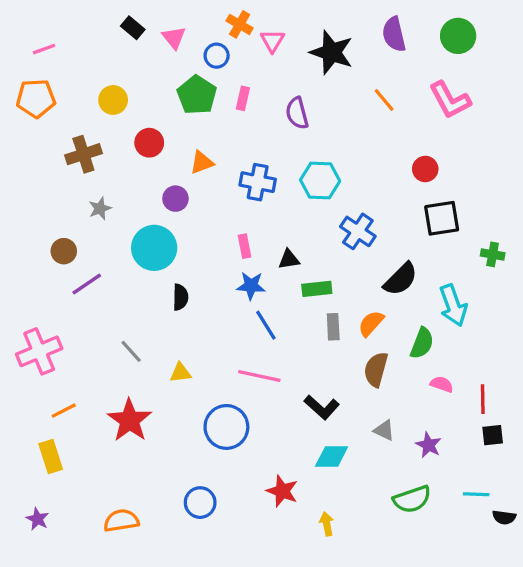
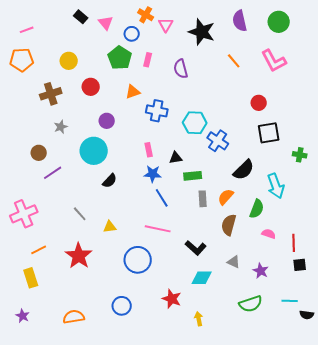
orange triangle: (202, 162) -> (133, 92), moved
cyan hexagon: (320, 181) -> (195, 123), moved
black semicircle: (180, 297) -> (110, 181), turned 42

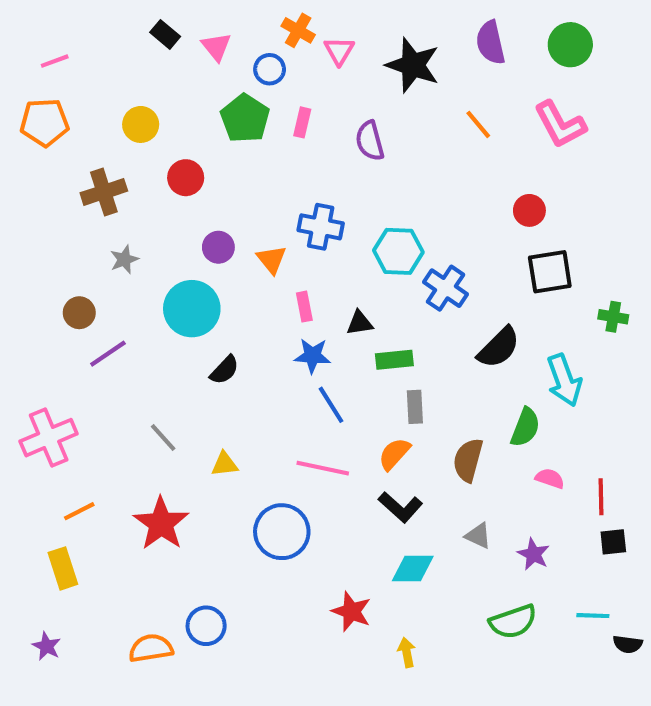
orange triangle: (133, 92) -> (272, 260), moved, turned -49
orange semicircle: (226, 197) -> (394, 454), moved
blue circle: (122, 306) -> (206, 626), moved

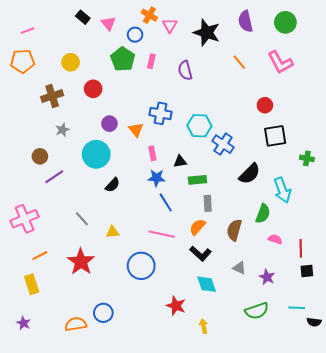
cyan diamond: (413, 568) -> (207, 284), turned 70

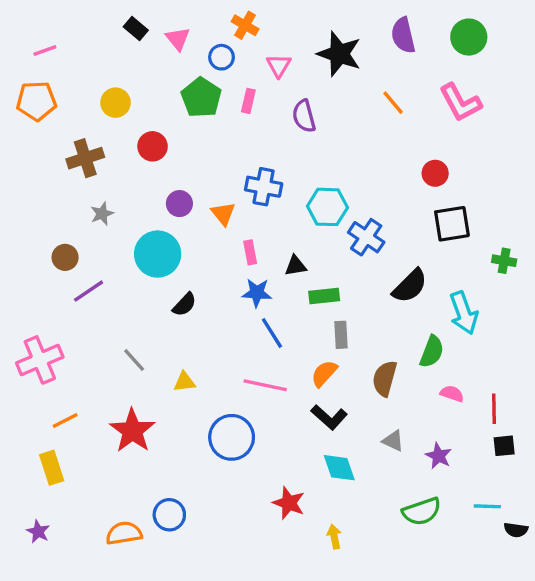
pink triangle: (170, 25) -> (279, 66), moved

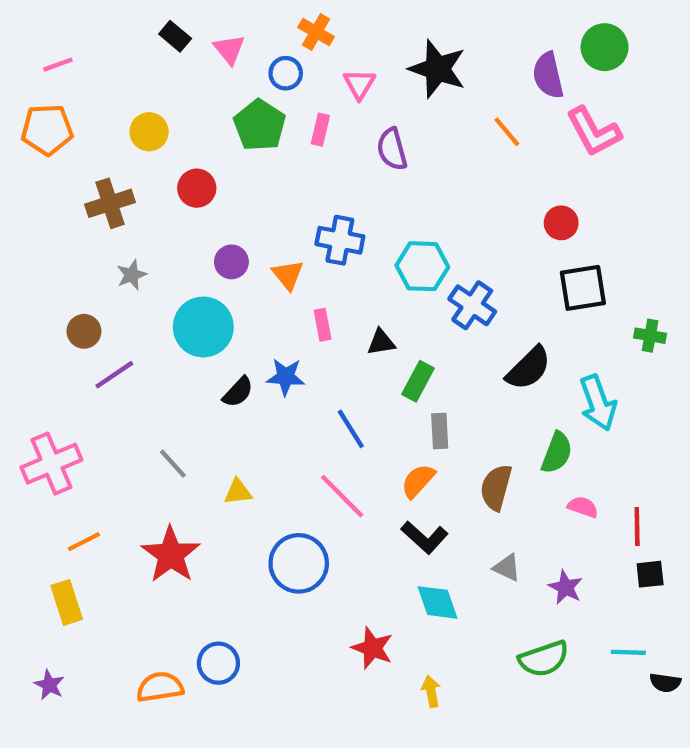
purple semicircle: (403, 35) -> (548, 75), moved
blue star: (257, 293) -> (286, 377), moved
green rectangle: (324, 296) -> (418, 381), turned -56
pink line: (265, 385) -> (342, 496), turned 33

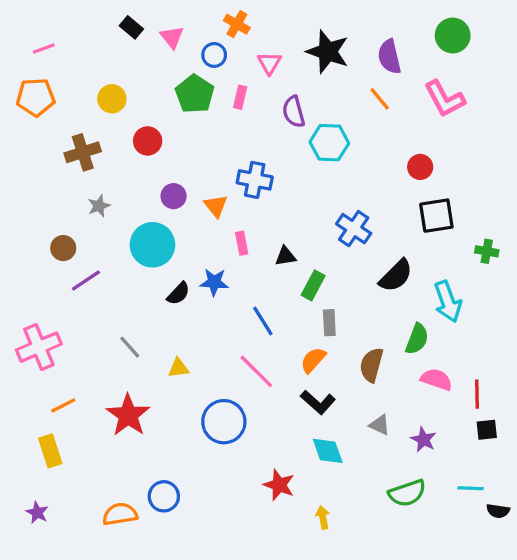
purple semicircle: (548, 75) -> (389, 57), moved
cyan hexagon: (422, 266) -> (329, 143), moved
pink semicircle: (583, 507) -> (436, 379), size x1.4

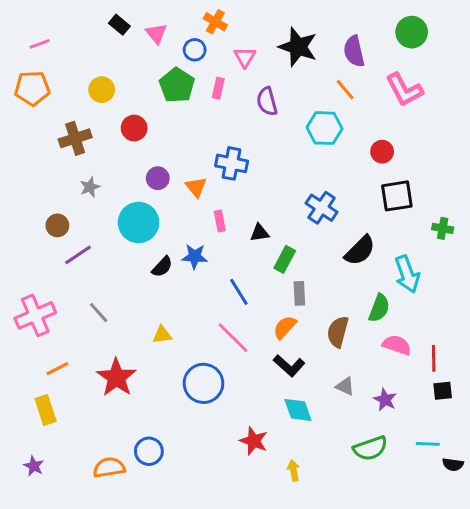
cyan hexagon: (329, 143) -> (325, 128), moved
gray line: (130, 347) -> (99, 313), moved

